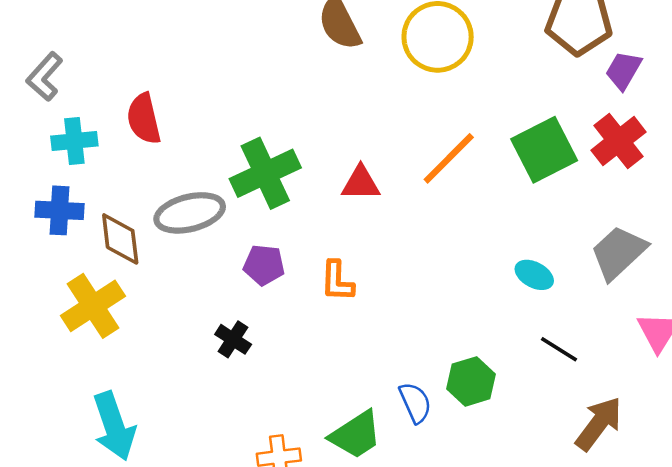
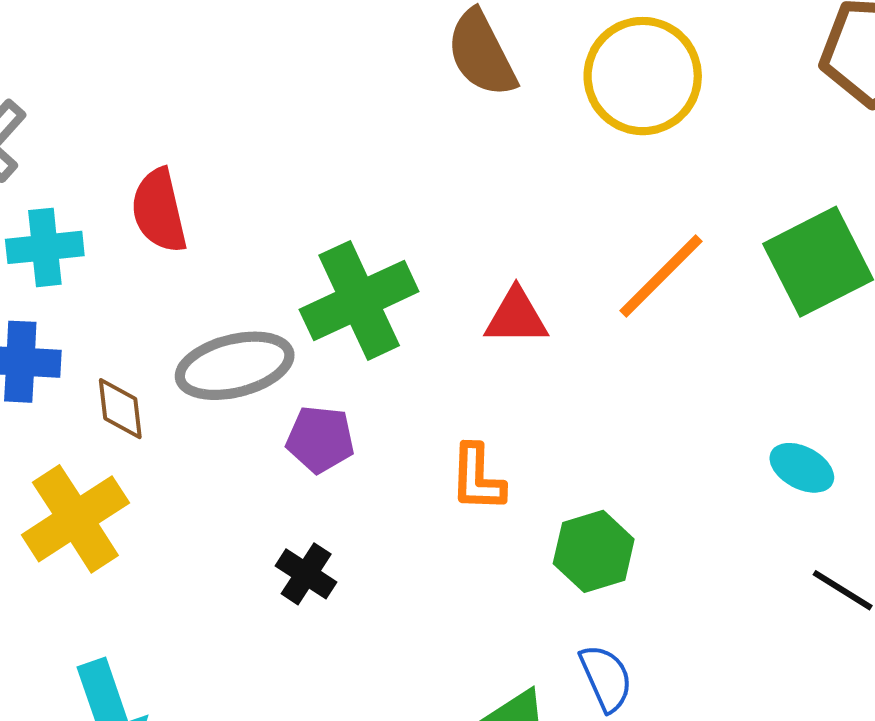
brown diamond: (120, 239) -> (120, 409), size x0.7
purple pentagon: (264, 265) -> (320, 439), moved
green hexagon: (471, 381) -> (594, 551), moved

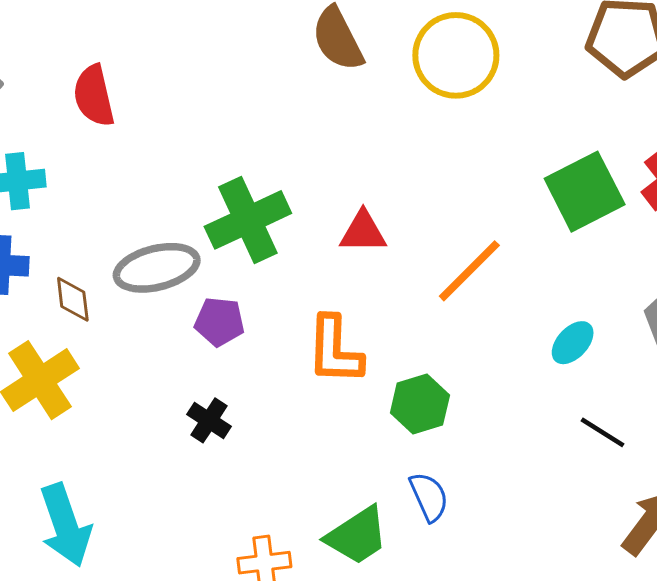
red semicircle: (159, 211) -> (94, 96), moved
orange line: (661, 276) -> (469, 271), moved
cyan ellipse: (802, 468) -> (573, 343), turned -75
orange L-shape: (477, 478) -> (335, 350), size x1.4

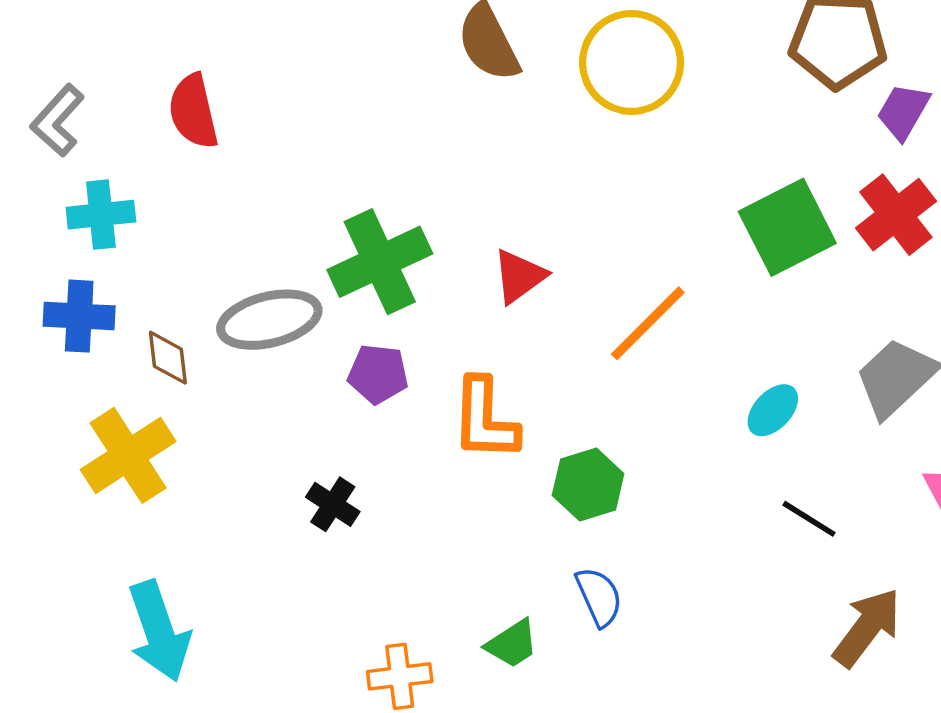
red triangle: (363, 232) -> (519, 276), turned -36
purple pentagon: (219, 322) -> (378, 374), moved
green trapezoid: (357, 536) -> (512, 644), size x0.7

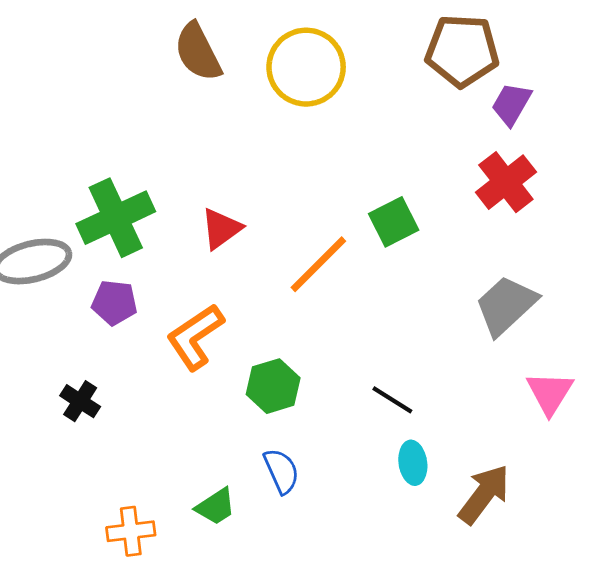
green square: (787, 227) -> (394, 222), moved, size x0.7
cyan ellipse: (773, 410) -> (413, 463), moved, turned -51
orange L-shape: (485, 419) -> (195, 337), turned 54
black line: (809, 519) -> (392, 400), moved

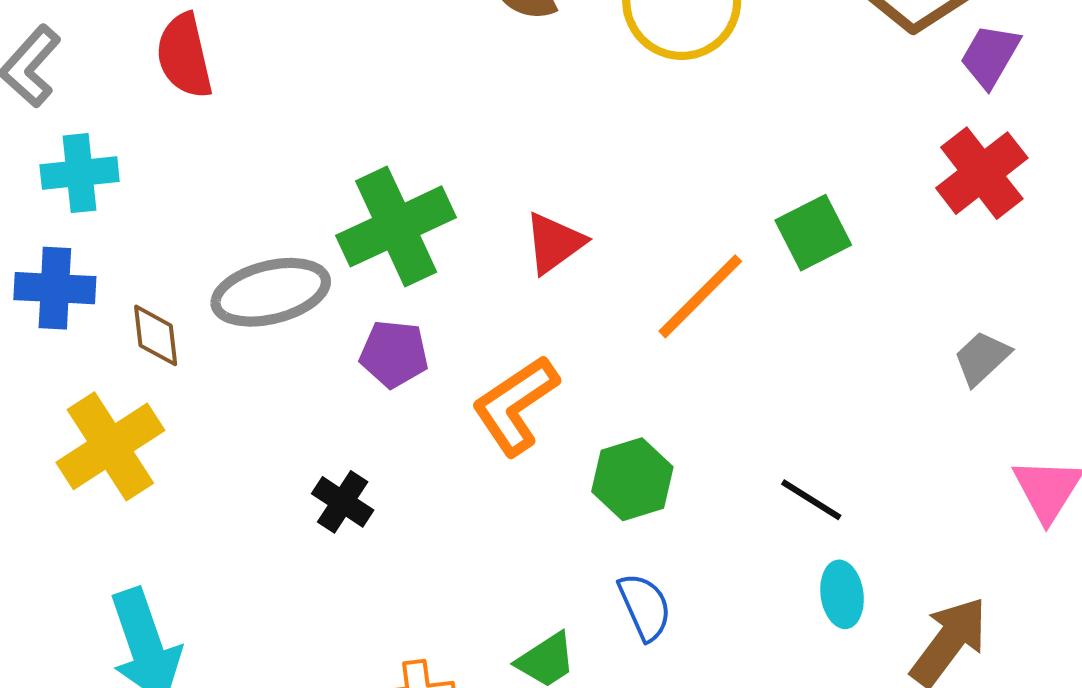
gray trapezoid: (506, 305) -> (982, 358), size x0.6

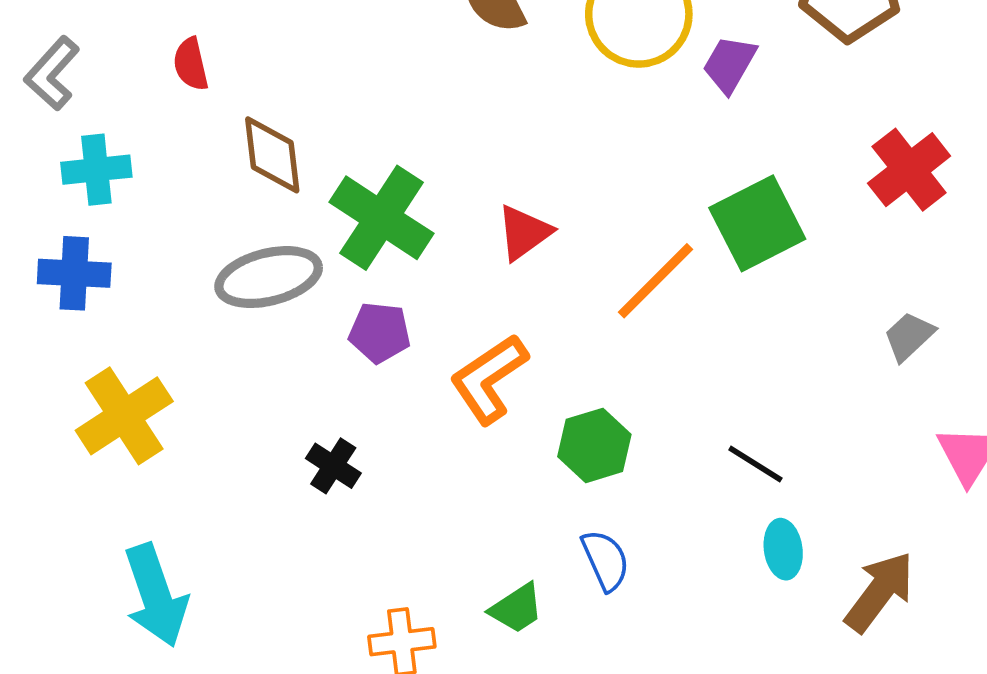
red semicircle: (184, 56) -> (191, 64), size x0.7
purple trapezoid: (990, 56) -> (730, 64), moved
green cross: (396, 226) -> (381, 218), turned -32
green square: (813, 233) -> (757, 223), size x1.4
brown diamond: (156, 335) -> (272, 155), moved, size x1.4

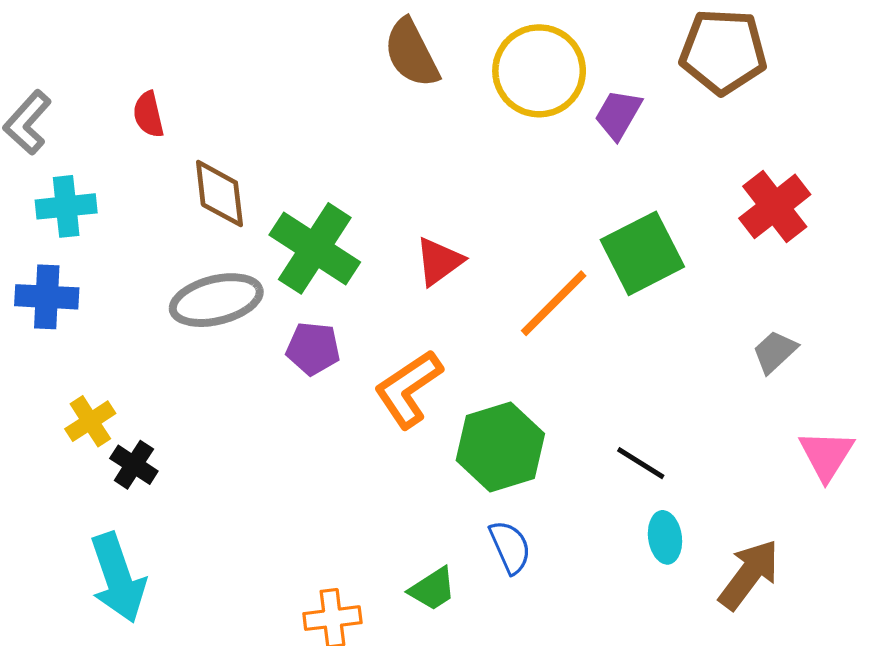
yellow cross: (124, 416) -> (90, 421), size x0.6
green hexagon: (594, 445) -> (500, 447), size x1.4
black cross: (333, 466) -> (134, 465), moved

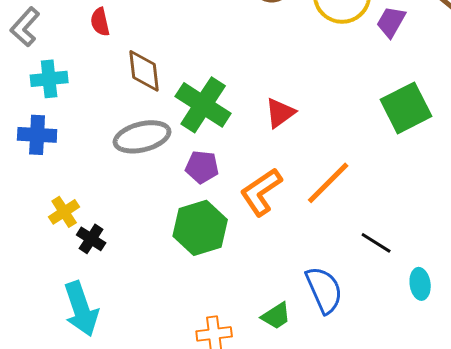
orange line: (554, 303) -> (328, 183), moved
green hexagon: (500, 447) -> (200, 228), moved
black line: (641, 463) -> (376, 243), moved
blue semicircle: (510, 547) -> (324, 290), size x1.4

